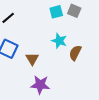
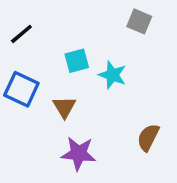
cyan square: (56, 12) -> (77, 61), moved
brown semicircle: (75, 53) -> (148, 137), moved

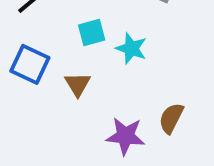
purple star: (79, 153) -> (125, 136), moved

